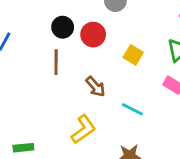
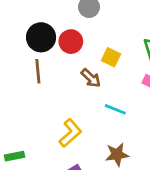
black circle: (63, 27) -> (41, 37), size x1.4
brown arrow: (95, 87) -> (91, 78), moved

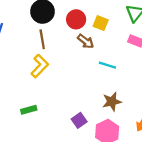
red circle: (71, 42) -> (76, 19), moved
yellow L-shape: (70, 133) -> (40, 66), moved

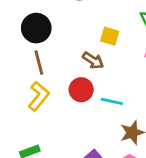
red circle: (76, 19) -> (81, 90), moved
cyan line: (107, 65) -> (112, 101), moved

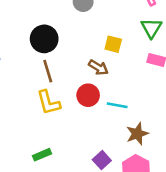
yellow L-shape: (39, 96) -> (49, 103), turned 128

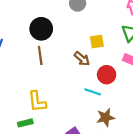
yellow square: (113, 44) -> (97, 42), turned -32
red circle: (88, 95) -> (107, 75), moved
yellow L-shape: (49, 103) -> (37, 102), moved

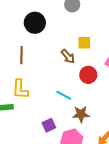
brown line: (40, 56) -> (22, 55), moved
cyan line: (93, 92) -> (64, 95), moved

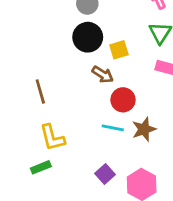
black circle: (35, 23) -> (88, 37), moved
red circle: (88, 75) -> (123, 100), moved
brown star: (81, 114) -> (144, 129), moved

